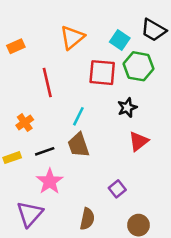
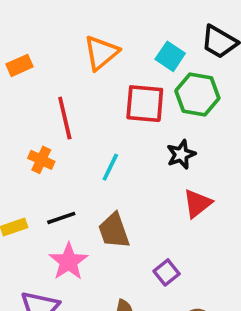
orange cross: (25, 123) -> (41, 160), moved, turned -30
brown trapezoid: (78, 145) -> (114, 231), moved

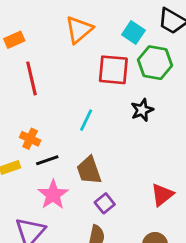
red line: (65, 118) -> (32, 78), moved
orange cross: (41, 160) -> (30, 139), moved
red triangle: (197, 203) -> (162, 195), moved
purple square: (167, 272) -> (105, 203), moved

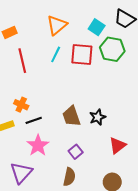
black star: (142, 110) -> (98, 117), moved
cyan line: (86, 120) -> (56, 54), moved
brown trapezoid: (89, 170) -> (71, 116), moved

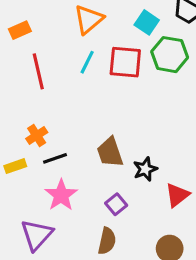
orange cross: (21, 105) -> (37, 136), turned 32
black star: (98, 117) -> (145, 169), moved

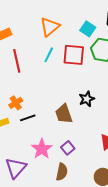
black star: (145, 169) -> (87, 99), moved
pink star: (61, 195) -> (42, 149), moved

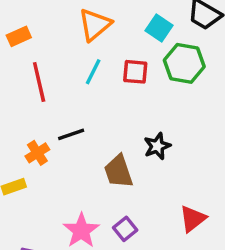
red square: (74, 55) -> (135, 72), size x0.7
black line: (28, 118) -> (71, 134), moved

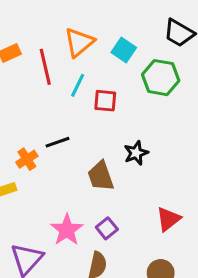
cyan square: (159, 28) -> (124, 50), moved
red square: (135, 72) -> (105, 101), moved
red line: (39, 82) -> (45, 67), moved

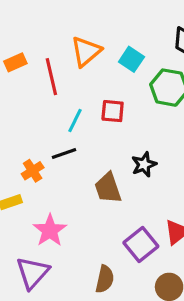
cyan line: (78, 85) -> (75, 121), moved
purple square: (107, 228) -> (141, 245), moved, size x1.5
pink star: (67, 230) -> (50, 230), moved

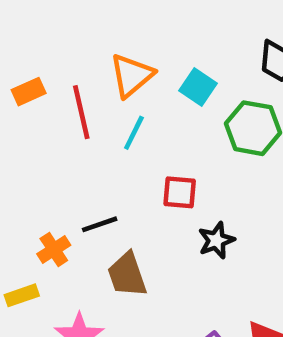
red square: (113, 111) -> (180, 192), moved
cyan line: (75, 121) -> (134, 133), moved
brown trapezoid: (108, 188) -> (127, 275), moved

